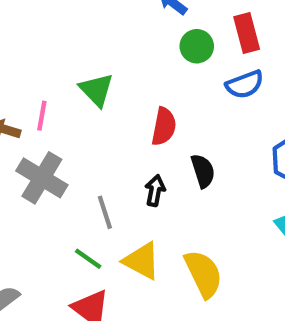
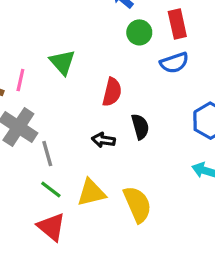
black arrow: (155, 191) -> (103, 140), turned -95
gray line: (105, 212) -> (47, 154), moved
yellow triangle: (142, 261) -> (91, 193), turned -44

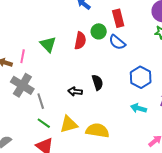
green circle: (139, 32) -> (99, 31), moved
blue semicircle: (174, 63) -> (117, 42), turned 60
red semicircle: (112, 92) -> (80, 41), moved
yellow semicircle: (137, 204) -> (97, 130), turned -55

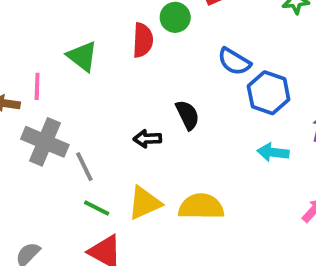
blue semicircle: (117, 42) -> (234, 61), moved

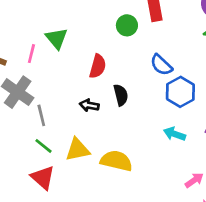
red semicircle: (143, 40) -> (98, 66), moved
pink line: (37, 86) -> (31, 54), moved

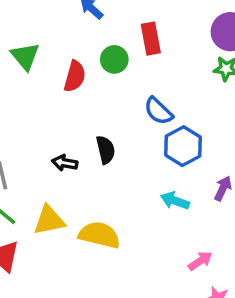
green triangle: (57, 38) -> (25, 56), moved
red semicircle: (98, 66) -> (75, 76), moved

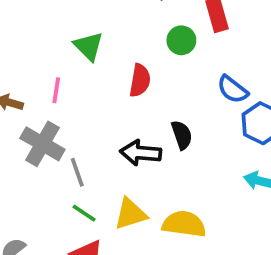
red semicircle: (75, 76) -> (140, 80), moved
black arrow: (65, 163) -> (141, 153), size x1.5

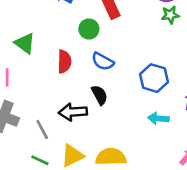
blue semicircle: (233, 89) -> (103, 61), moved
gray line: (77, 172) -> (42, 129), moved

